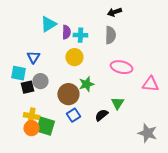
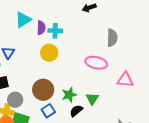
gray semicircle: (110, 35) -> (112, 38), moved
gray circle: (40, 81) -> (15, 100), moved
green star: (86, 84) -> (69, 95), moved

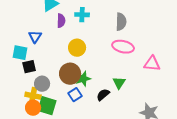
purple semicircle: (41, 28) -> (61, 21), moved
gray semicircle: (112, 38) -> (121, 22), moved
yellow circle: (49, 53) -> (77, 48), moved
green star: (69, 95) -> (83, 79), moved

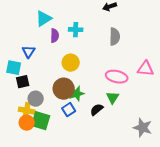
pink ellipse: (123, 47) -> (117, 77), moved
pink triangle: (152, 64) -> (146, 69), moved

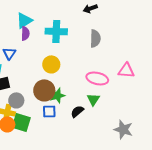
cyan cross: (76, 30) -> (56, 31), size x1.5
purple semicircle: (55, 36) -> (25, 33), moved
blue square: (69, 110) -> (49, 111), turned 32

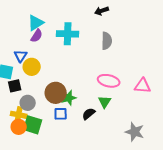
purple semicircle: (25, 33) -> (37, 36), turned 32
yellow circle: (51, 64) -> (32, 67), moved
pink triangle: (126, 70) -> (143, 86), moved

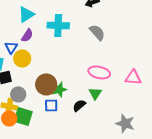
purple semicircle: (37, 36) -> (27, 35), moved
gray semicircle: (107, 41) -> (97, 32), turned -42

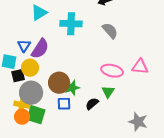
purple semicircle: (27, 35) -> (40, 49), moved, size x1.5
yellow circle: (22, 58) -> (30, 68), moved
pink triangle: (133, 77) -> (140, 67), moved
gray circle: (18, 94) -> (31, 93), size x1.5

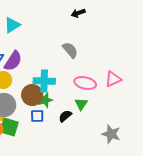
cyan cross: (71, 24) -> (44, 81), moved
gray semicircle: (110, 31) -> (70, 50), moved
pink triangle: (140, 67) -> (113, 79), turned -30

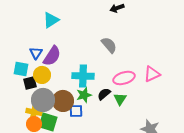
pink ellipse: (85, 83) -> (124, 78), turned -30
brown circle: (32, 95) -> (63, 101), moved
black semicircle: (65, 116) -> (104, 94), moved

